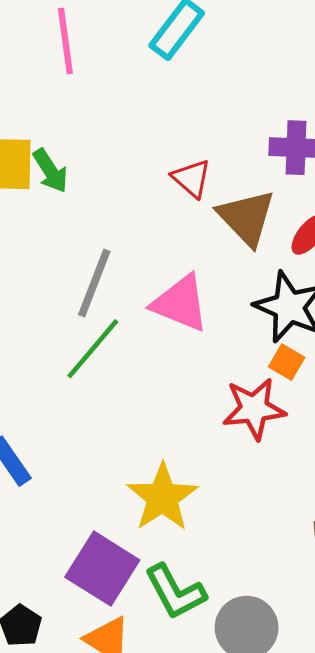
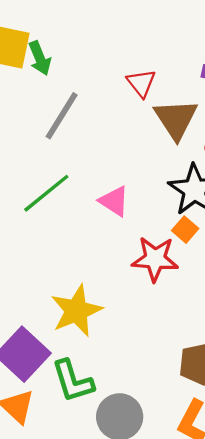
gray line: (94, 283) -> (62, 116), moved
pink triangle: (180, 303) -> (114, 201), moved, size x0.7

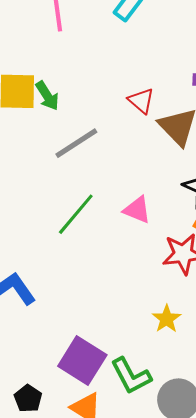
gray line: (62, 116) -> (76, 143), turned 36
yellow star: (76, 311) -> (167, 319), moved, size x0.6

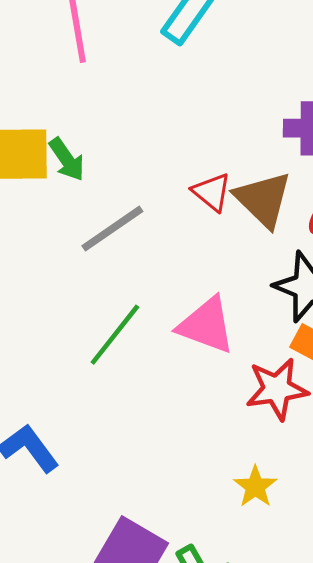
red triangle: (141, 101) -> (212, 192), moved
pink triangle: (137, 210) -> (206, 325), size x1.4

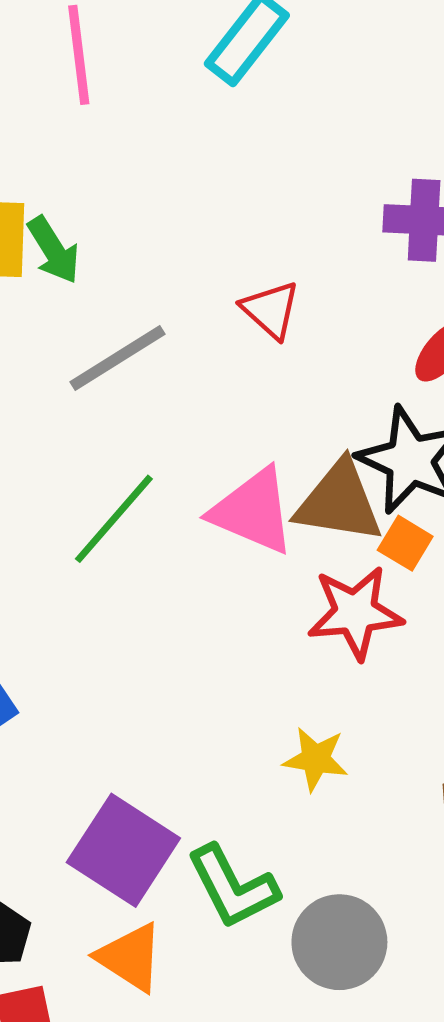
brown triangle: (263, 199) -> (339, 502), moved, turned -38
yellow star: (255, 487) -> (316, 759), turned -30

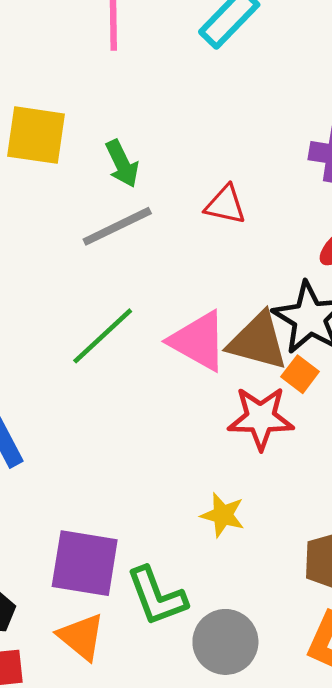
green arrow: (53, 250) -> (122, 164), moved
red triangle: (271, 310) -> (225, 205), turned -36
purple square: (123, 850) -> (85, 563), turned -30

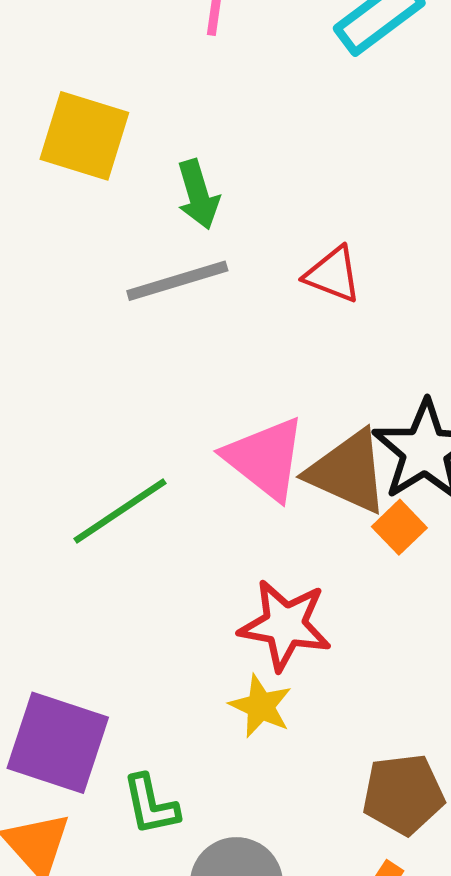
green line: (103, 336) -> (120, 511), moved
red star: (261, 418) -> (285, 625), moved
green L-shape: (157, 596) -> (151, 805), size x0.7

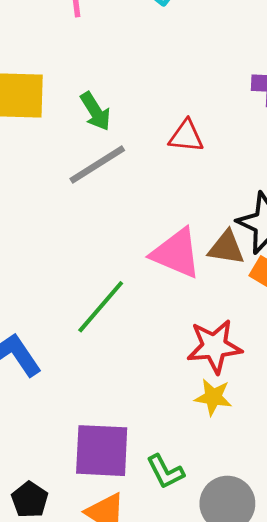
brown triangle: (348, 472) -> (226, 248), size x0.7

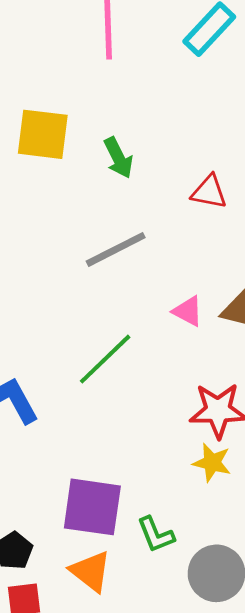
gray line: (97, 164) -> (116, 249), moved
pink triangle: (176, 253) -> (188, 311), size x0.6

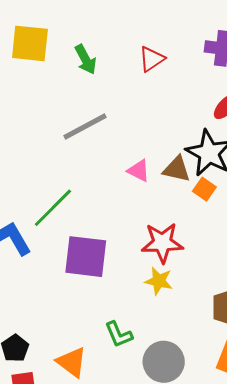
red triangle: (209, 192) -> (152, 59), moved, turned -44
green line: (105, 359) -> (53, 208), moved
purple square: (92, 507) -> (86, 257), moved

